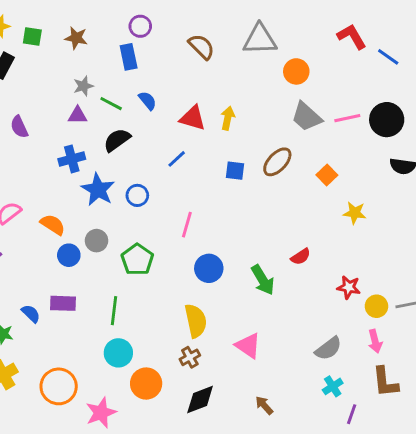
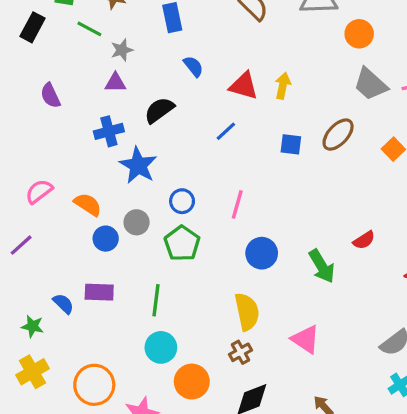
green line: (111, 104) -> (89, 29), moved
blue circle: (137, 195) -> (182, 201), moved

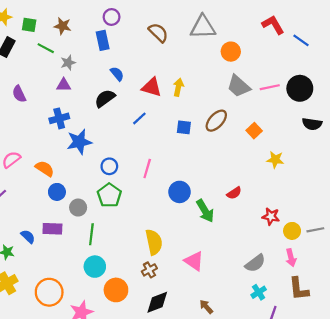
black semicircle: (159, 110) -> (105, 98), moved
blue star: (138, 165) -> (79, 142), turned 30
gray circle: (137, 222) -> (78, 208), moved
blue circle: (262, 253) -> (179, 192), moved

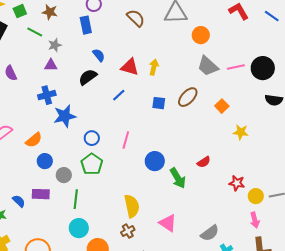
green square: (29, 25) -> (20, 11), turned -32
blue line: (301, 40) -> (272, 16), moved
orange semicircle: (45, 169) -> (34, 140), turned 108
gray semicircle: (255, 263) -> (210, 233), moved

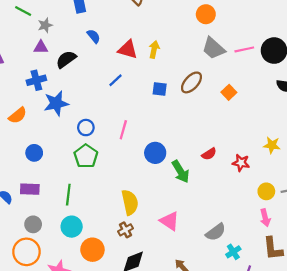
black semicircle: (88, 77) -> (66, 59), moved
yellow star: (241, 132) -> (272, 145), moved
orange semicircle: (34, 140) -> (18, 115), moved
gray circle: (64, 175) -> (33, 224), moved
red star: (237, 183) -> (241, 163), moved

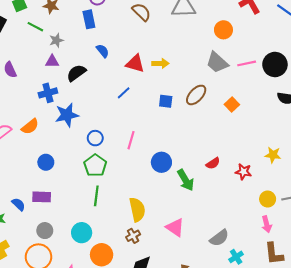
orange circle: (206, 14) -> (223, 30), moved
yellow arrow: (154, 49) -> (160, 63), turned 77
green line: (68, 195) -> (96, 196), moved

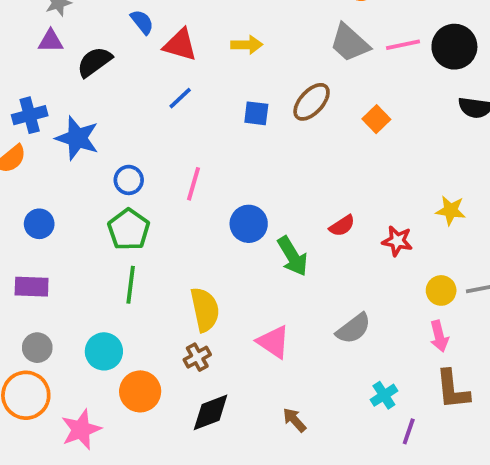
red triangle: (135, 63) -> (180, 45), moved
blue cross: (48, 93) -> (30, 115), moved
blue star: (67, 115) -> (77, 138), turned 30
gray semicircle: (219, 238) -> (353, 329), moved

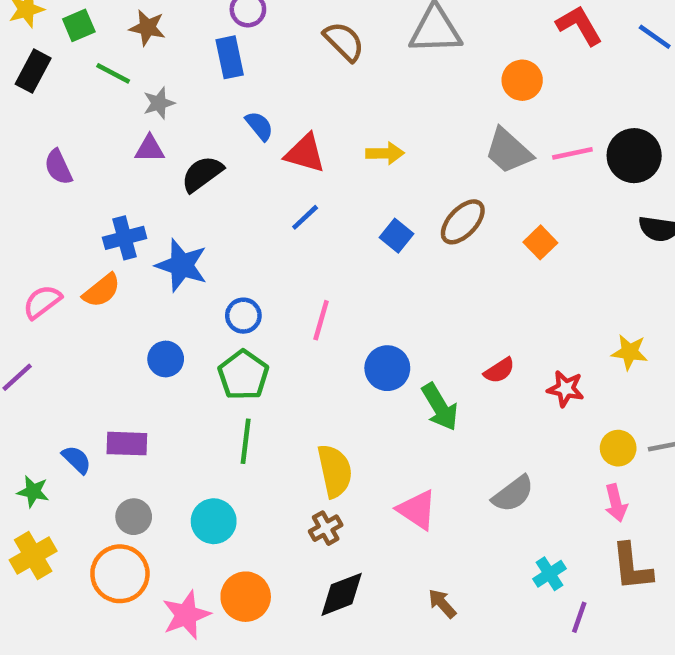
blue square: (256, 113) -> (396, 236), turned 32
blue circle: (39, 224) -> (166, 359), moved
orange circle: (140, 391) -> (246, 597), moved

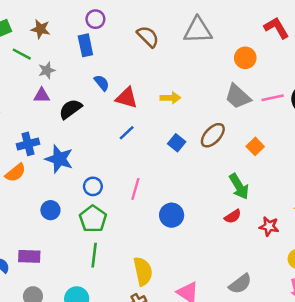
green arrow: (440, 407) -> (239, 186), moved

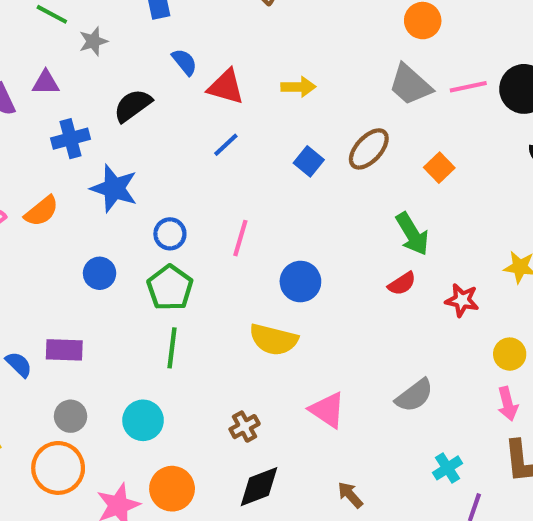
purple triangle: (42, 95) -> (46, 83), moved
blue cross: (28, 144) -> (71, 139), moved
yellow semicircle: (143, 271) -> (274, 340), moved, turned 116

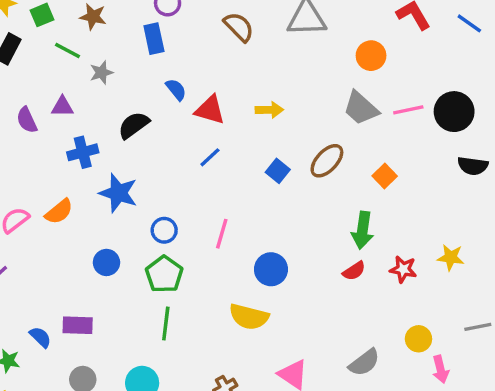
green arrow: (412, 234) -> (363, 230), turned 39
red star: (462, 300) -> (403, 269), moved
yellow circle: (510, 354) -> (418, 339), moved

